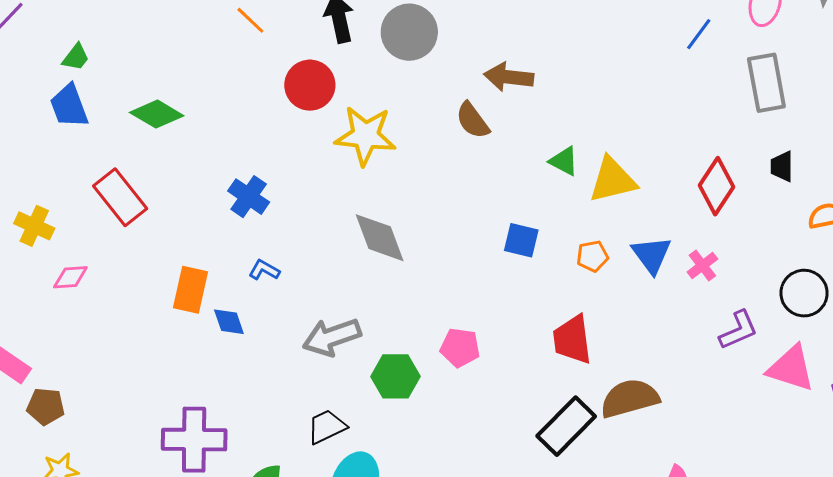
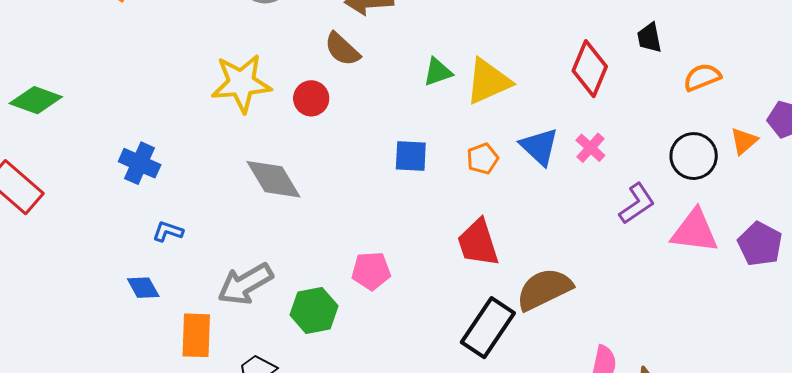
red circle: (310, 85) -> (311, 98), moved, size x0.7
green triangle: (564, 161) -> (438, 72), turned -36
orange rectangle: (191, 290) -> (196, 335), moved

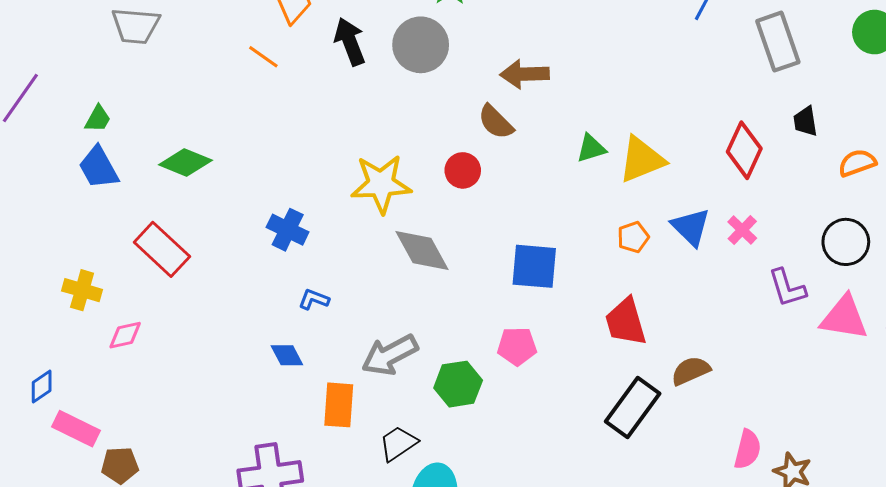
yellow star: (241, 83) -> (381, 184), moved
blue square: (411, 156) -> (534, 266), moved, size x1.4
purple L-shape: (637, 204) -> (787, 288), turned 105
brown semicircle: (544, 289) -> (691, 371), size x0.7

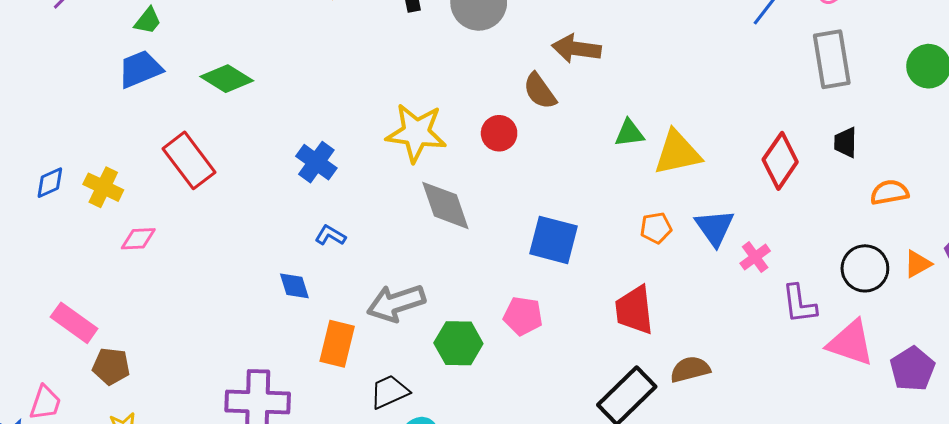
blue trapezoid: (98, 168) -> (140, 69), turned 87
pink cross: (742, 230) -> (755, 257), moved
blue diamond: (42, 387) -> (50, 183), moved

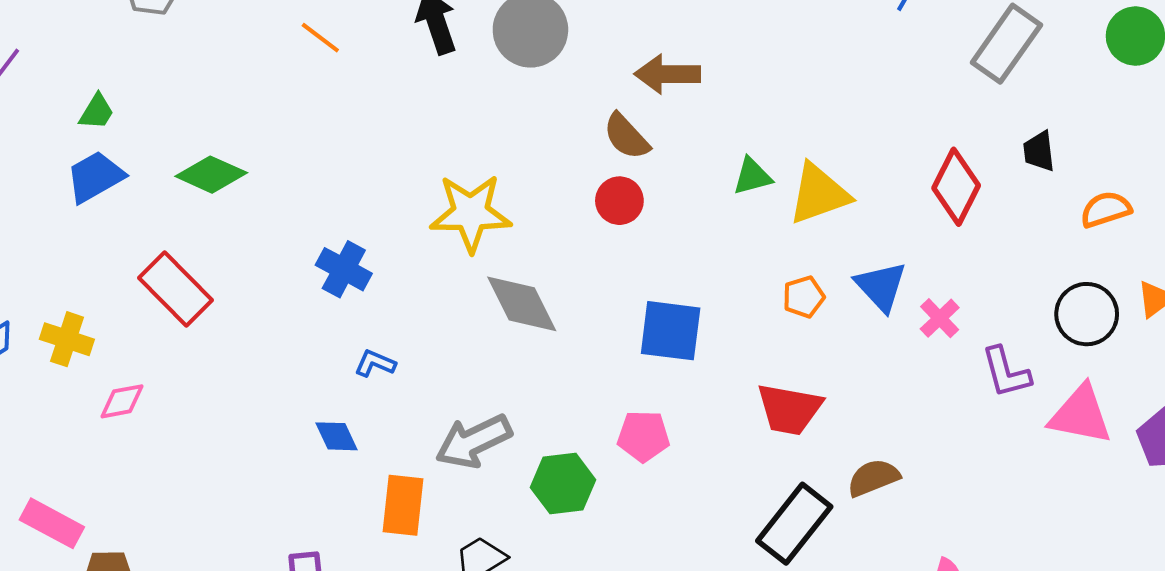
gray rectangle: (832, 59) -> (1006, 44), turned 52
red circle: (499, 133) -> (619, 201), moved
red trapezoid: (634, 310) -> (789, 409), turned -66

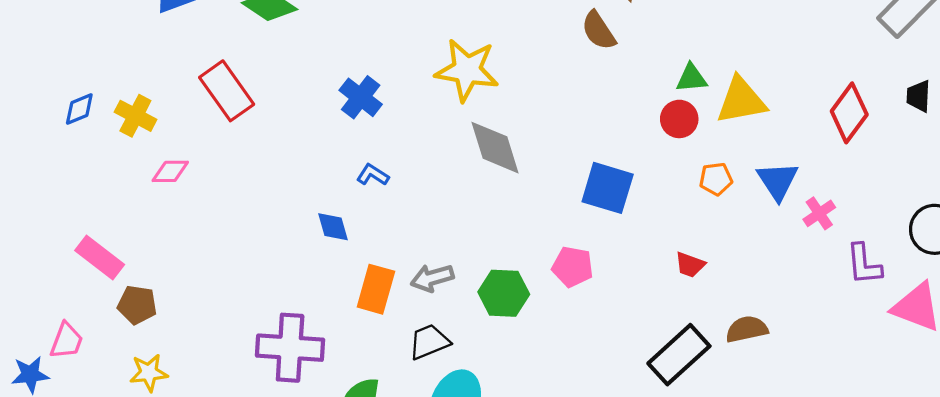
red circle: (619, 201) -> (679, 119), moved
red trapezoid: (789, 409) -> (690, 265), size x0.6
gray arrow: (474, 441) -> (432, 278), moved, size x0.7

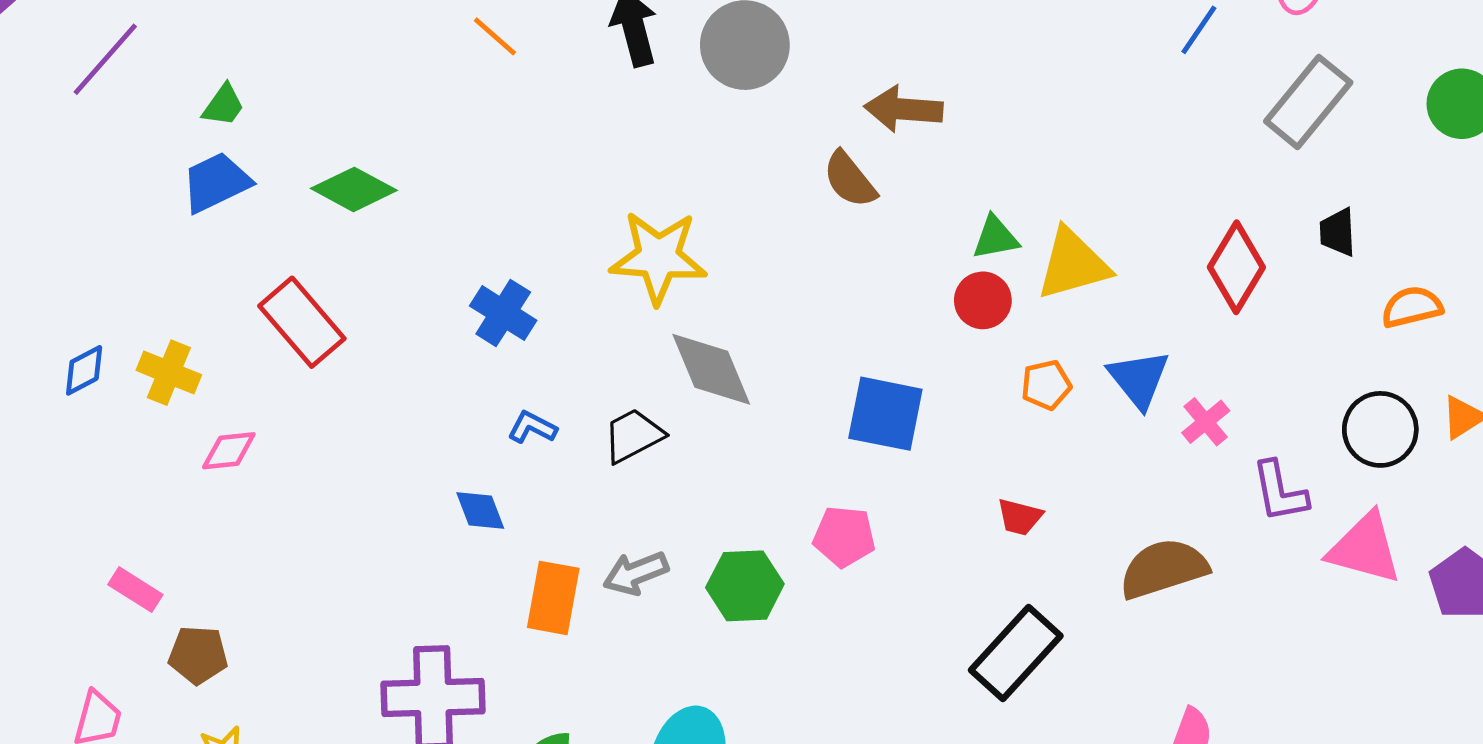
pink rectangle: (100, 257) -> (135, 590), size x0.7
brown semicircle: (747, 329) -> (1164, 569), moved, size x1.4
black trapezoid: (429, 342) -> (633, 436), moved

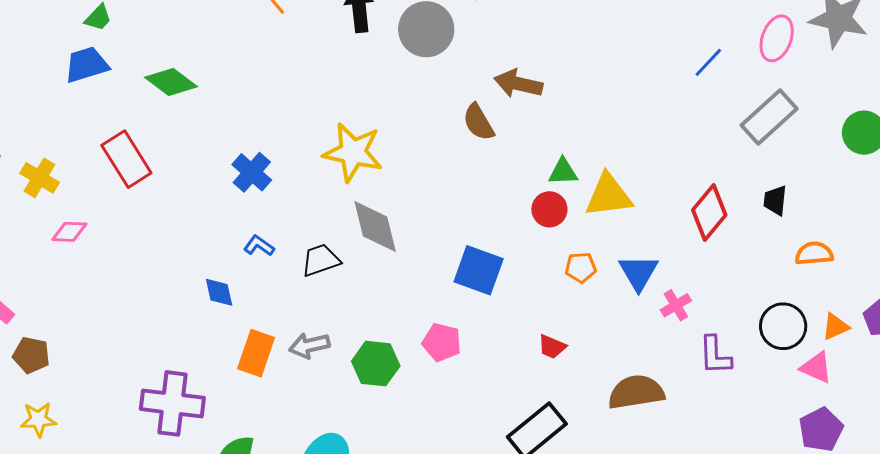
pink triangle: (1365, 548) -> (816, 368), moved, size x0.7

